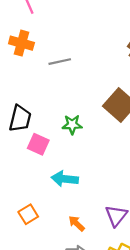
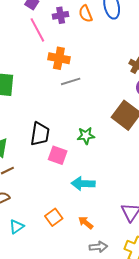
orange cross: (21, 43) -> (59, 58), moved
orange arrow: (77, 223) -> (86, 223), moved

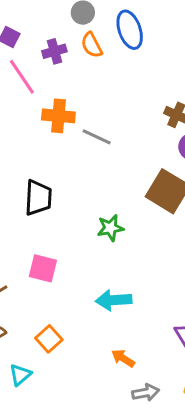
gray line: (71, 81) -> (97, 137), moved, turned 48
black trapezoid: (40, 134) -> (38, 198), moved
pink square: (58, 155) -> (43, 268), moved
orange square: (54, 217) -> (49, 339), moved

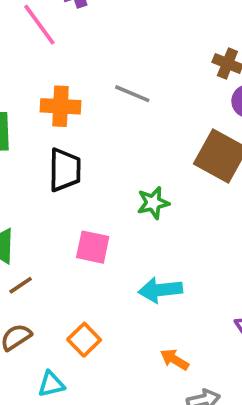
orange cross: (58, 116) -> (61, 106), moved
pink square: (43, 268) -> (93, 247), moved
cyan triangle: (20, 375) -> (51, 384), turned 30

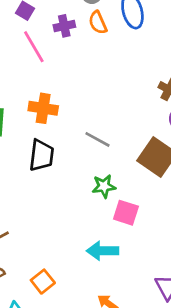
gray line: (132, 94) -> (98, 139), moved
pink square: (93, 247) -> (126, 213), moved

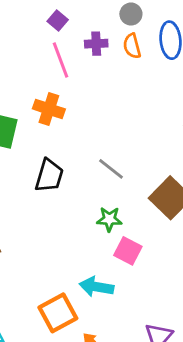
orange cross: (43, 108) -> (49, 109), moved
orange square: (43, 282) -> (58, 313), moved, size x1.5

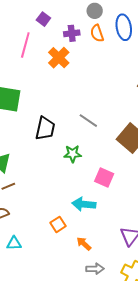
pink line: (60, 60) -> (25, 45), moved, turned 40
orange cross: (49, 109) -> (59, 58), moved, turned 30
green star: (109, 219) -> (73, 154), moved
orange square: (58, 313) -> (58, 224), size x0.6

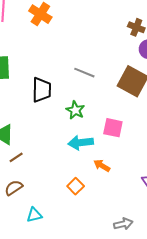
green star: (73, 154) -> (75, 110), turned -30
cyan arrow: (84, 204) -> (81, 143), moved
orange arrow: (84, 244) -> (102, 166), moved

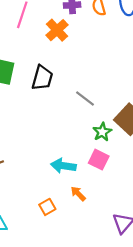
black trapezoid: (42, 90) -> (42, 78), moved
green star: (75, 110) -> (102, 132), moved

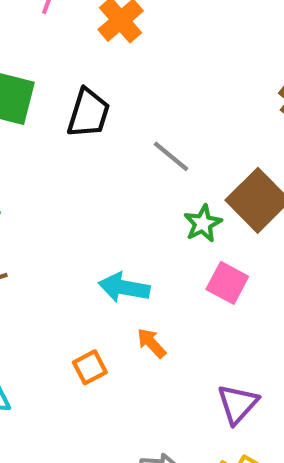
pink square: (99, 160) -> (227, 283), moved

